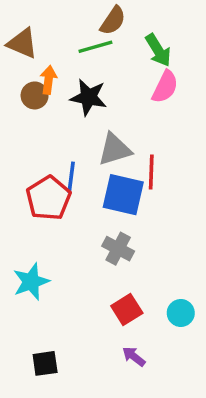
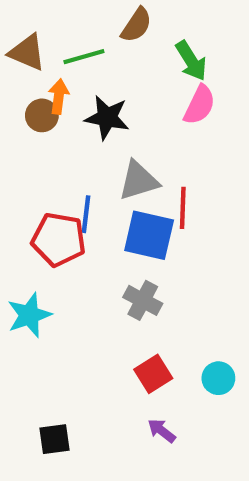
green line: (95, 47) -> (84, 57), moved
red pentagon: (49, 198) -> (59, 239), turned -30
cyan star: (31, 282) -> (29, 315), moved

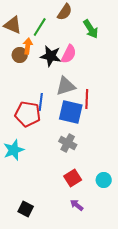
green line: (84, 57) -> (40, 27), turned -42
pink semicircle: (199, 105) -> (69, 54), moved
black square: (54, 439) -> (26, 209), turned 35

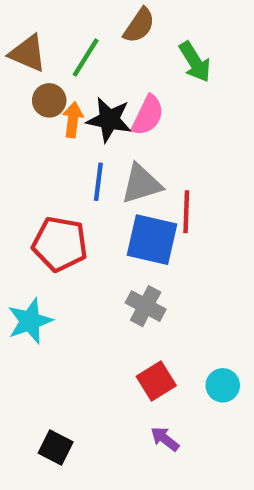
orange arrow: (28, 46) -> (73, 120), moved
brown circle: (20, 55) -> (49, 100), moved
blue line: (41, 102) -> (98, 182), moved

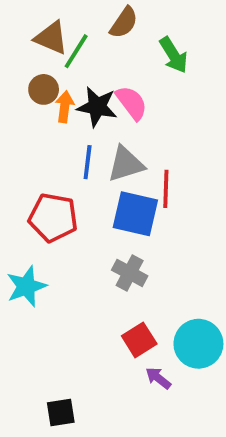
brown triangle: (28, 53) -> (51, 38), moved
pink semicircle: (148, 115) -> (132, 103), turned -63
cyan circle: (223, 385) -> (198, 344), size x1.6
purple arrow: (165, 439) -> (158, 378), moved
black square: (56, 447) -> (61, 413), moved, turned -36

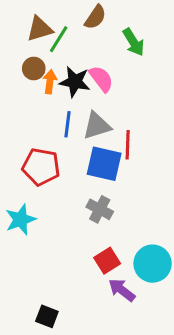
brown triangle: (51, 38) -> (40, 29), turned -40
purple arrow: (158, 378) -> (122, 290), size x1.4
black square: (61, 413) -> (47, 316), turned 30

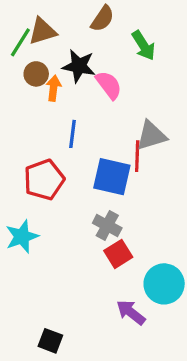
green line: (59, 39) -> (20, 42), moved
black star: (75, 82) -> (79, 66), moved
gray triangle: (97, 126) -> (151, 135), moved
red pentagon: (41, 167) -> (44, 180), turned -30
red square: (107, 261) -> (118, 254), moved

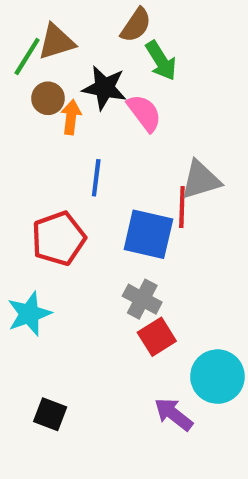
green arrow: (144, 45) -> (161, 61), moved
black square: (50, 341) -> (50, 414), moved

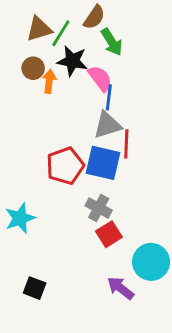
green line: (27, 56) -> (61, 33), moved
blue line: (96, 178) -> (109, 97), moved
gray triangle: (201, 180) -> (107, 125), moved
red pentagon: (58, 238) -> (65, 166), moved

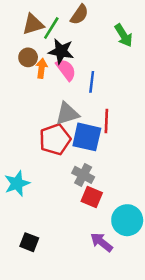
green arrow: (112, 42) -> (124, 35), moved
pink semicircle: (100, 78) -> (66, 70), moved
gray triangle: (107, 125) -> (67, 114), moved
red square: (109, 234) -> (92, 197), turned -35

